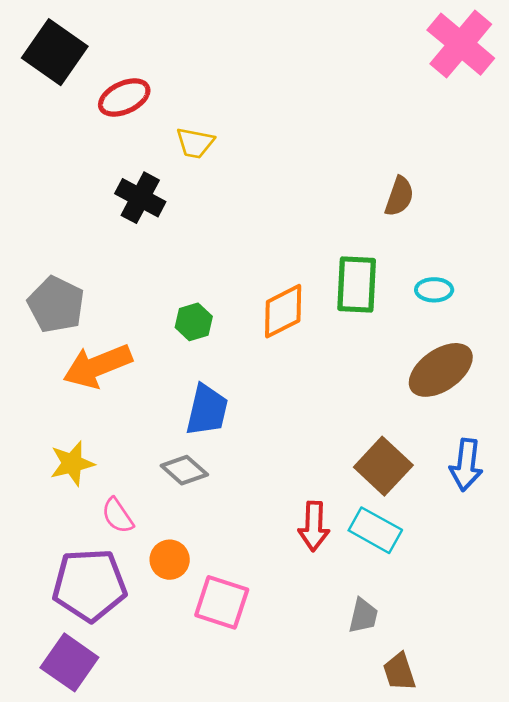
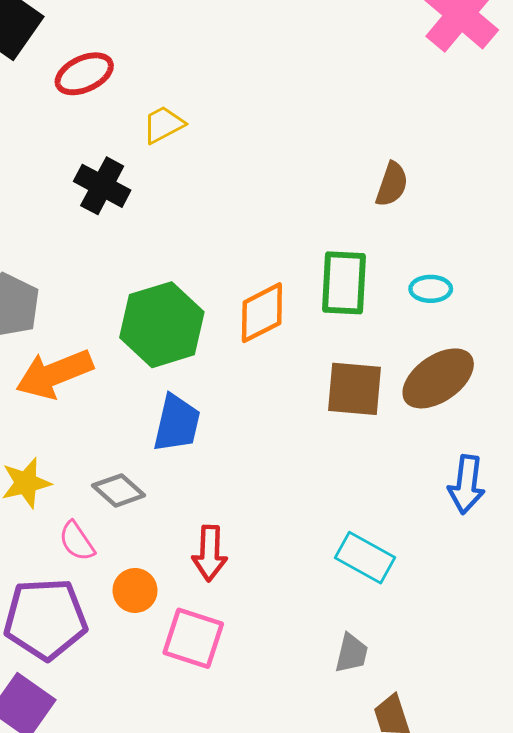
yellow trapezoid: (195, 143) -> (163, 125), turned 141
green hexagon: (194, 322) -> (162, 325), size x2.0
brown square: (383, 466) -> (355, 389), moved, turned -38
gray diamond: (184, 470) -> (119, 490), moved
red arrow: (314, 526) -> (210, 553), moved

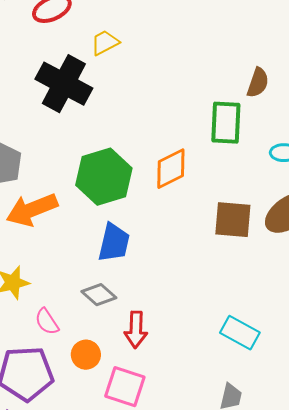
black cross: (102, 186) -> (64, 84), size x1.5
green rectangle: (344, 283) -> (226, 123), moved
gray diamond: (119, 490) -> (99, 295), moved

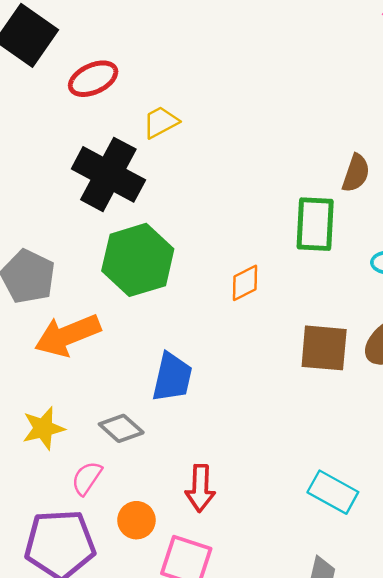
orange diamond: (171, 169) -> (245, 283), size x0.7
green hexagon: (104, 177) -> (138, 260), moved
gray diamond: (99, 295) -> (121, 428), moved
pink semicircle: (47, 322) -> (87, 478), turned 68

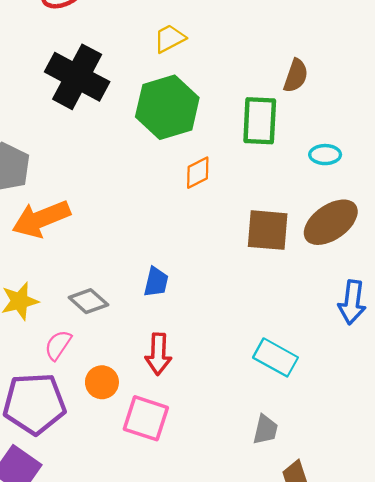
yellow trapezoid: (161, 122) -> (170, 38), moved
green hexagon: (138, 260) -> (167, 107), moved
blue trapezoid: (172, 377) -> (156, 282), moved, size x0.7

